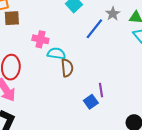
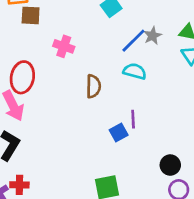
gray star: (113, 14) -> (153, 36), moved
cyan semicircle: (56, 54) -> (135, 71), moved

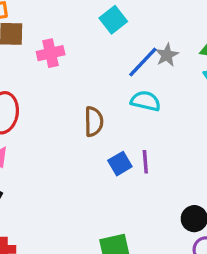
pink cross: (64, 46) -> (51, 53), moved, turned -30
blue square: (119, 132) -> (120, 164), moved

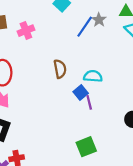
cyan semicircle: (146, 101) -> (93, 76), moved
purple line: (145, 162) -> (89, 102), moved

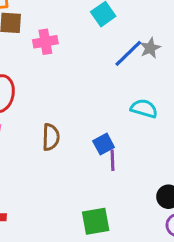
brown semicircle: (60, 69) -> (51, 137), moved
cyan semicircle: (93, 76) -> (144, 109), moved

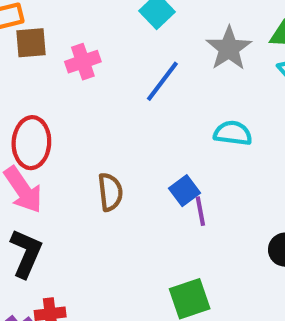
gray star: (150, 48) -> (229, 48), size x1.5
blue line: (128, 53) -> (162, 81), moved

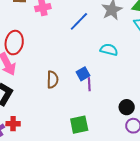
brown semicircle: (110, 192) -> (53, 80), moved

